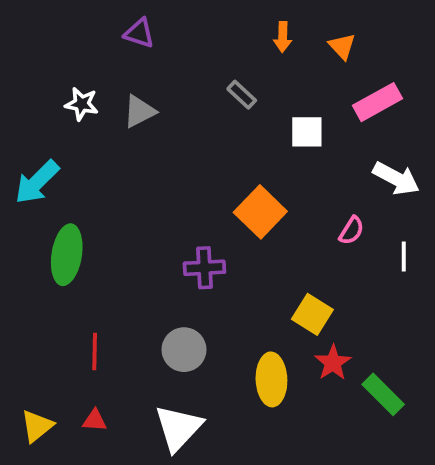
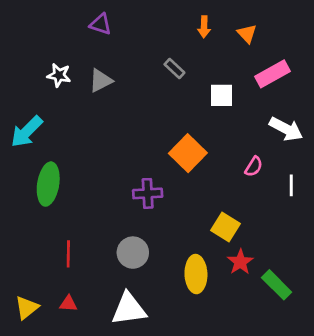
white triangle: (178, 428) -> (129, 309), turned 39

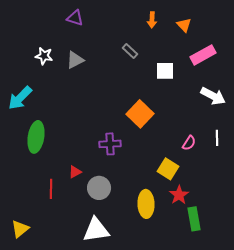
pink semicircle: (254, 167) -> (189, 143), moved
green rectangle: (277, 285) -> (194, 219), moved, turned 35
red triangle: (68, 304) -> (75, 172), moved, turned -32

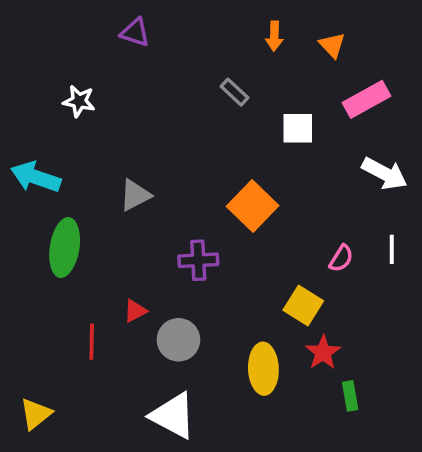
gray triangle: (75, 60) -> (135, 195), moved
cyan arrow: (20, 98) -> (36, 177), turned 64
green rectangle: (194, 219) -> (350, 396), size x0.7
white triangle: (96, 230) -> (173, 416), turned 36

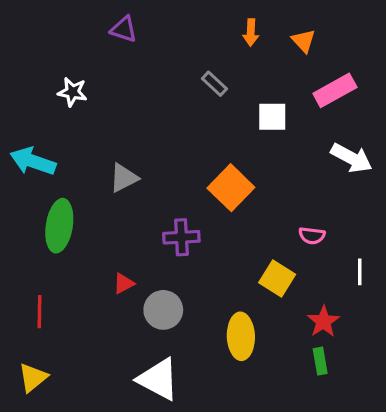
white line: (392, 249) -> (360, 272), moved
pink semicircle: (341, 258) -> (312, 236), turned 65
red line: (92, 342) -> (39, 312), moved
red star: (323, 352) -> (323, 321), moved

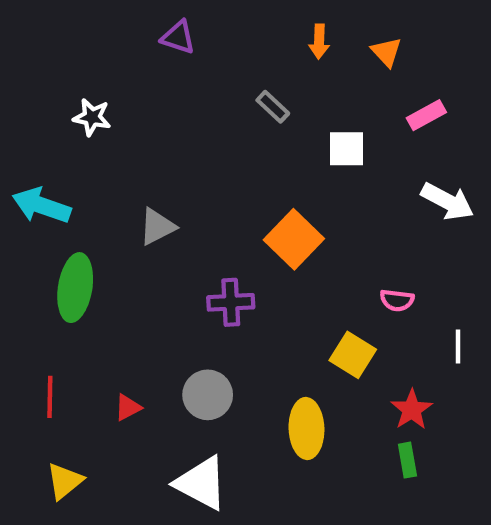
purple triangle: (124, 29) -> (178, 37), moved
pink rectangle: (335, 90) -> (426, 115), size x0.7
red triangle: (124, 283) -> (128, 407), moved
yellow triangle: (33, 378) -> (65, 481), moved

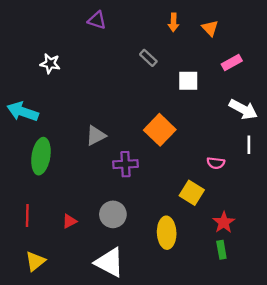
gray triangle: (157, 227) -> (96, 136), moved
white line: (458, 346) -> (249, 145), moved

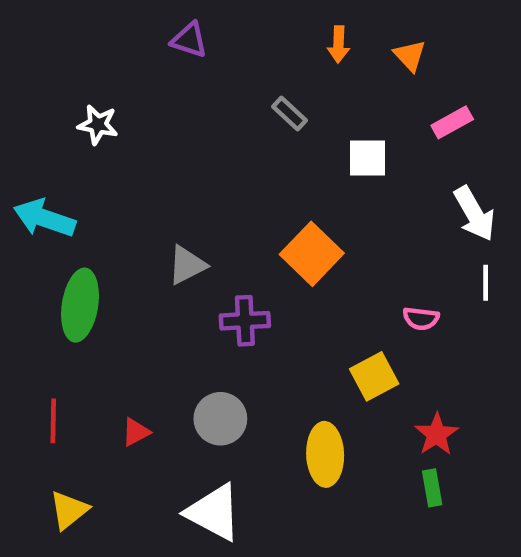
white arrow: (243, 109) -> (474, 214), turned 32
yellow square: (192, 193) -> (374, 376), turned 30

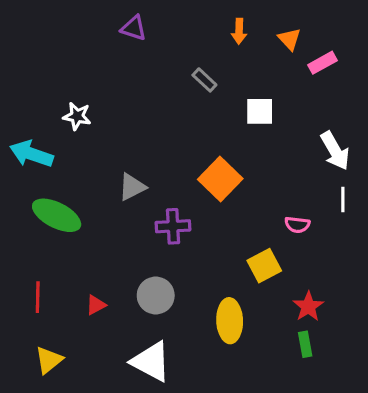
pink rectangle: (452, 122) -> (322, 63), moved
white star: (98, 125) -> (77, 116), moved
green ellipse: (80, 305) -> (57, 215), turned -72

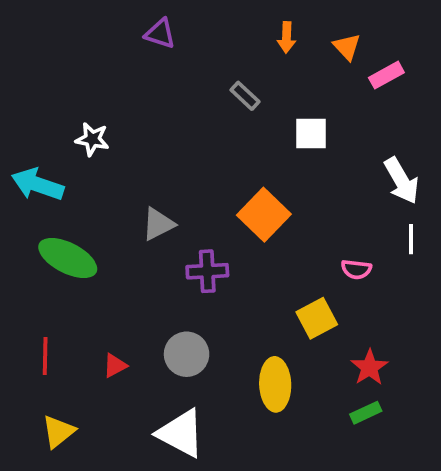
green rectangle: (305, 344) -> (366, 413), turned 75

